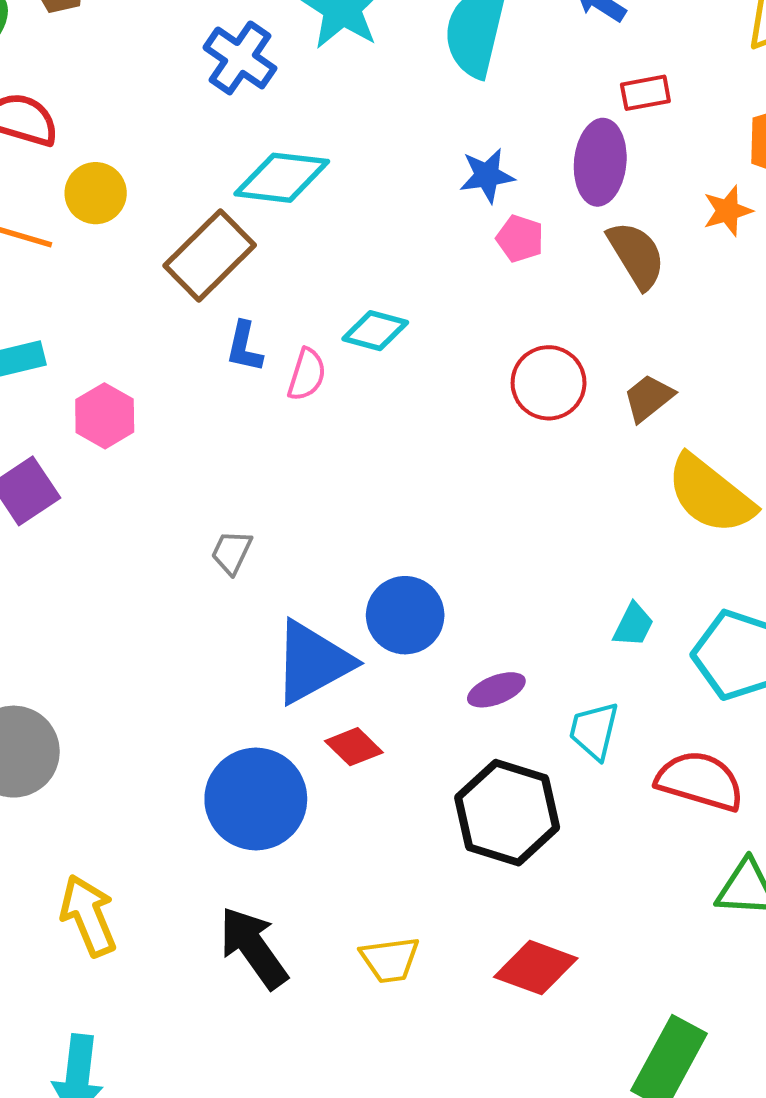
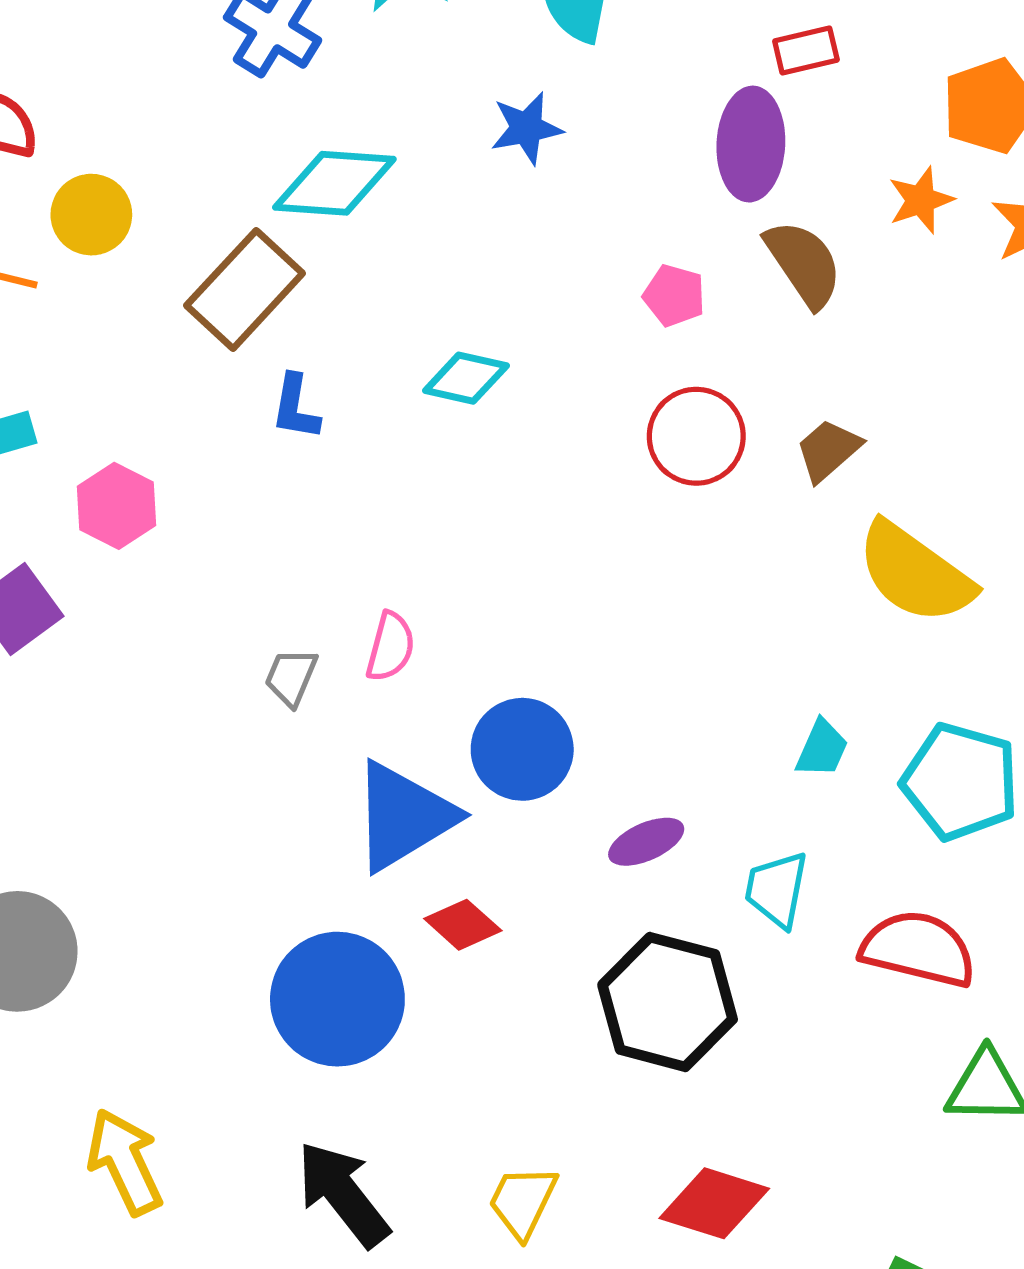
blue star: (487, 176) -> (526, 128), moved
pink pentagon: (520, 239) -> (674, 296), moved
pink semicircle: (307, 375) -> (390, 647), moved
yellow trapezoid: (390, 960) -> (523, 1202), turned 126

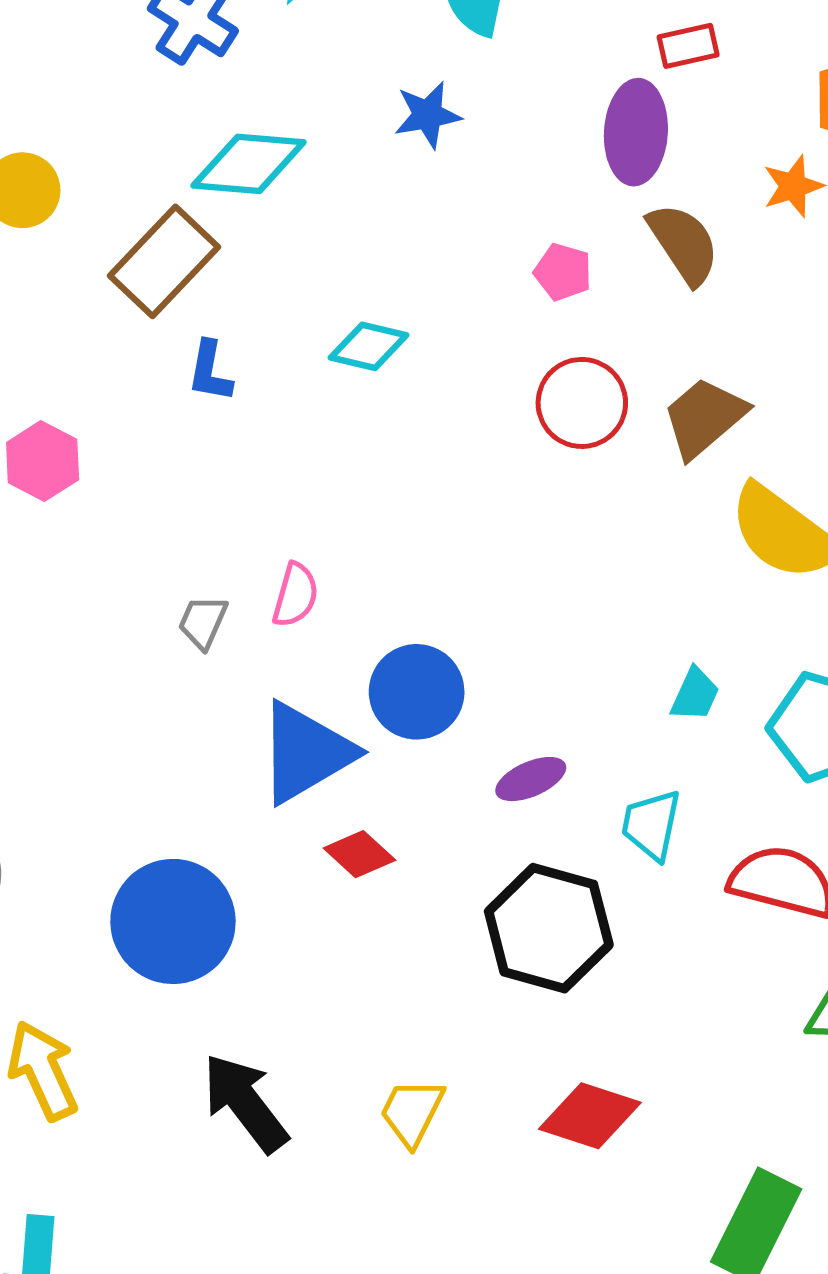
brown trapezoid: (828, 450) -> (704, 417), size x1.4
blue circle: (337, 999) -> (173, 921), moved

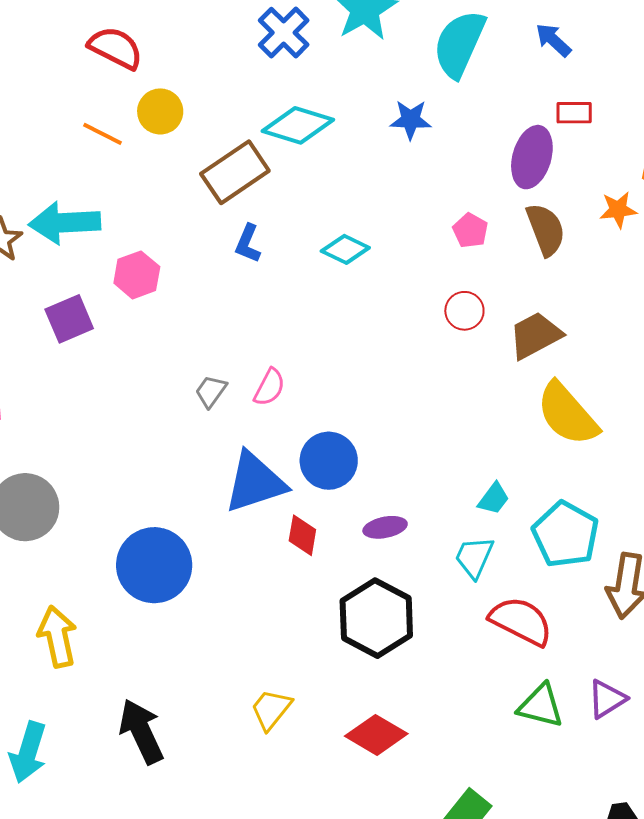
red circle: (582, 403) -> (464, 311), size x0.7
cyan trapezoid: (651, 825) -> (474, 557), moved
red diamond: (359, 854) -> (302, 535), moved, turned 45
black arrow: (245, 1103) -> (141, 731), moved

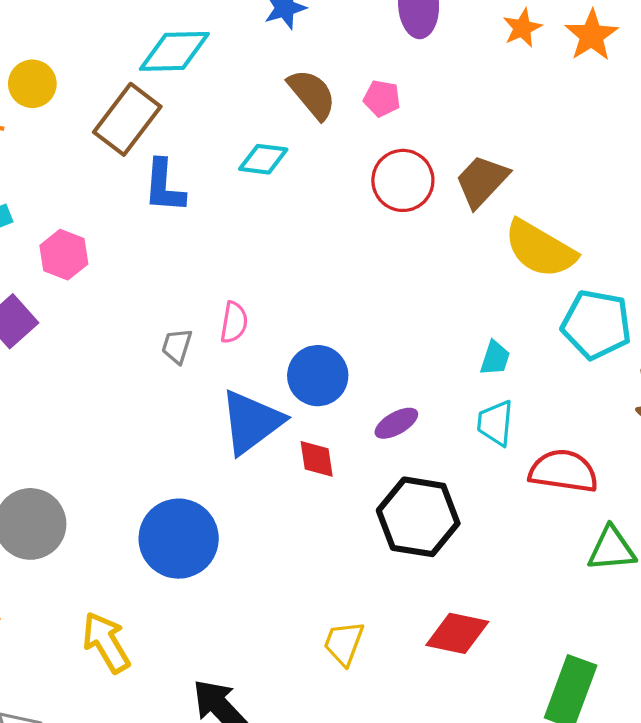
brown semicircle: (546, 230) -> (312, 94), moved
blue L-shape: (248, 244) -> (164, 186), size x1.4
red circle: (464, 311) -> (403, 180), size x1.5
cyan pentagon: (566, 534) -> (596, 324), moved

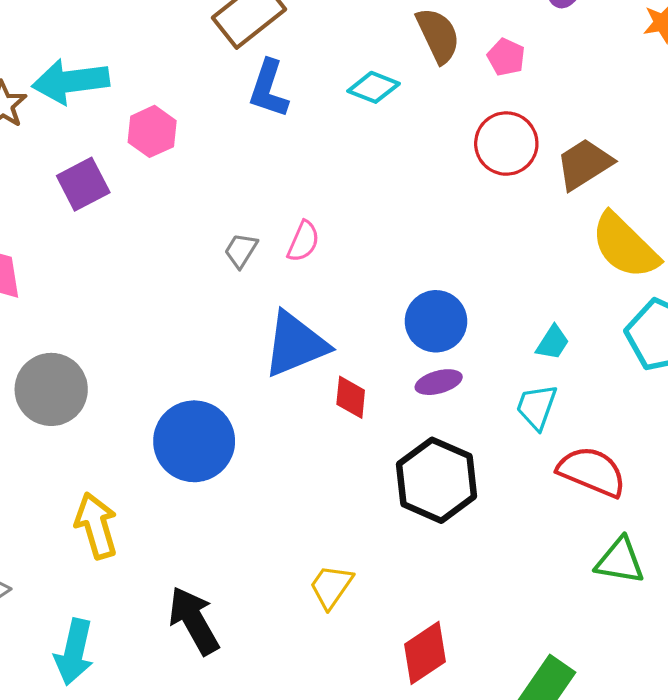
blue circle: (318, 376) -> (436, 321), moved
red diamond: (457, 633) -> (425, 653), moved, turned -60

